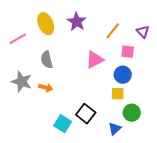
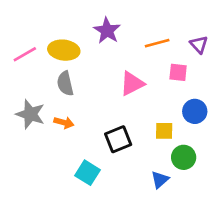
yellow ellipse: (46, 24) -> (64, 50), moved, turned -60
orange line: (113, 31) -> (157, 43), turned 36
blue circle: (123, 75) -> (195, 111), moved
black square: (86, 114) -> (118, 139), moved, turned 30

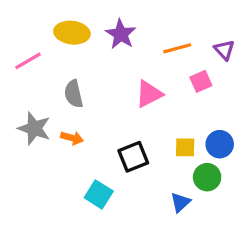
yellow ellipse: (64, 50) -> (72, 33), moved
pink square: (178, 72) -> (201, 81), turned -30
blue circle: (195, 111) -> (220, 144), moved

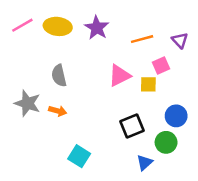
pink line: (28, 61) -> (22, 25), moved
yellow square: (185, 147) -> (148, 84), moved
black square: (133, 157) -> (132, 126), moved

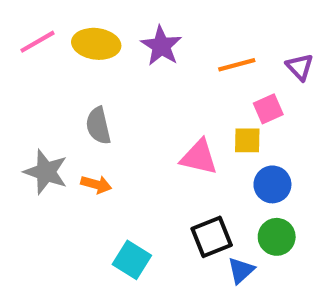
pink triangle: (119, 76) -> (199, 157), moved, turned 40
blue circle: (176, 116) -> (272, 184), moved
black square: (132, 126) -> (212, 237), moved

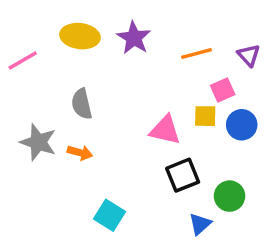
pink line: (37, 42) -> (23, 60), moved
blue circle: (272, 184) -> (242, 125), moved
black square: (212, 237) -> (183, 175), moved

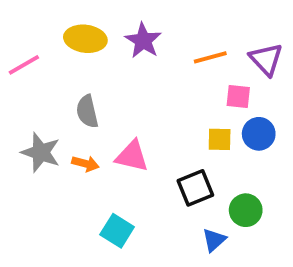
purple triangle: (249, 55) -> (266, 59), size x1.4
pink square: (223, 90) -> (238, 97), turned 30
yellow square: (205, 116) -> (220, 139), moved
pink triangle: (165, 130) -> (132, 156), moved

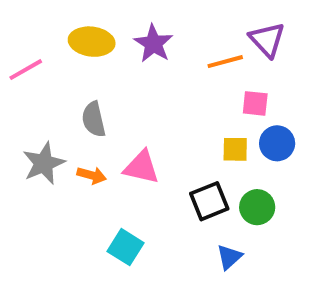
purple triangle: (266, 59) -> (267, 40), moved
gray star: (41, 152) -> (44, 163), turned 30
green circle: (246, 210) -> (257, 207), moved

